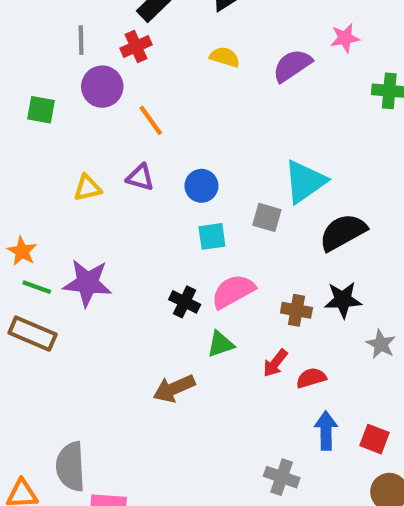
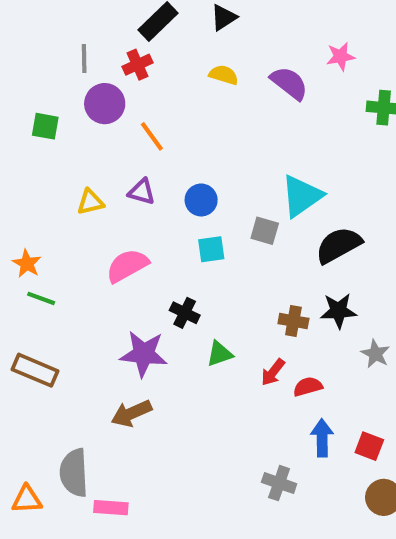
purple semicircle: (292, 65) -> (289, 83), turned 72
purple star: (87, 283) -> (144, 354), moved
pink semicircle: (233, 291) -> (127, 266), moved
brown rectangle: (33, 334) -> (35, 370), moved
brown arrow: (174, 388) -> (131, 413), moved

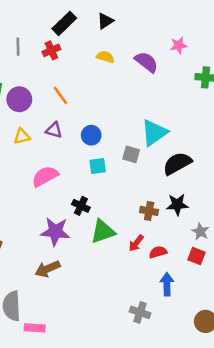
purple circle: (105, 104) -> (19, 99), moved
green triangle: (220, 354) -> (103, 232), size x1.5
red square: (369, 446) -> (197, 256), moved

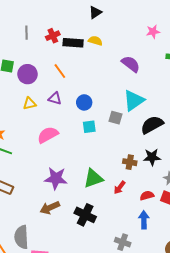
black rectangle: (64, 23) -> (73, 43), moved, turned 48
purple semicircle: (146, 62) -> (131, 64), moved
black cross: (81, 206) -> (85, 215), moved, size x1.5
red semicircle: (158, 252) -> (147, 196), moved

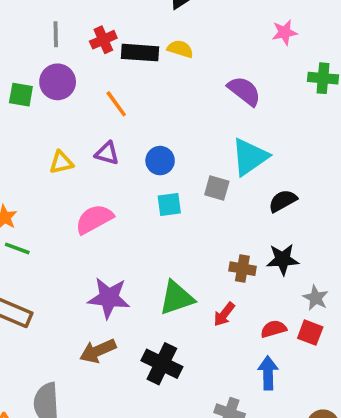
purple circle: (28, 74) -> (58, 82), moved
black semicircle: (152, 125) -> (283, 201), size x0.7

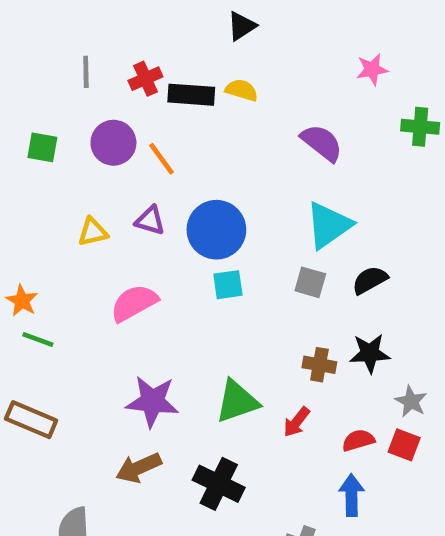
purple circle: (58, 82) -> (113, 143), moved
blue circle: (160, 161) -> (216, 230), size x1.6
gray square: (217, 188) -> (310, 282), moved

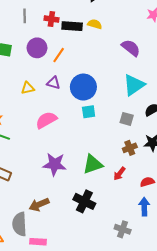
red cross: (145, 79) -> (51, 19), turned 32
orange line: (162, 159) -> (59, 55), turned 70
gray square: (310, 282) -> (127, 119), moved
brown cross: (319, 365) -> (130, 148), turned -32
brown arrow: (139, 468) -> (39, 205), moved

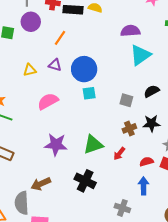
purple circle: (37, 48) -> (31, 22), moved
purple semicircle: (131, 48) -> (130, 31), turned -42
cyan triangle: (134, 85) -> (140, 55), moved

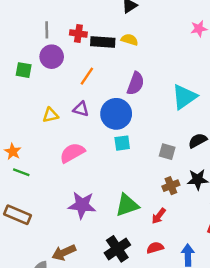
purple semicircle: (130, 31) -> (136, 83), moved, turned 114
red semicircle: (146, 162) -> (155, 248), moved
black cross: (85, 181) -> (117, 249), turned 30

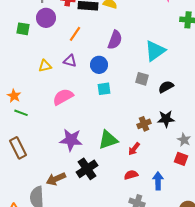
blue circle: (116, 114) -> (99, 65), size x0.7
gray square: (167, 152) -> (142, 79), moved
brown rectangle: (18, 215) -> (18, 148), turned 40
black cross: (117, 249) -> (87, 169), moved

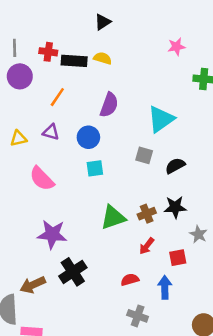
pink semicircle: (63, 97) -> (42, 179), turned -105
green triangle: (108, 140) -> (113, 218), moved
red arrow: (134, 149) -> (147, 246), moved
red square: (181, 159) -> (178, 258), moved, turned -32

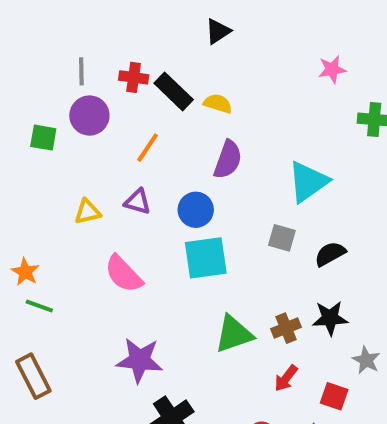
yellow semicircle: (103, 58) -> (218, 103), moved
black rectangle: (74, 61) -> (174, 91), turned 40
cyan square: (95, 168) -> (206, 258), size x1.6
red square: (178, 258) -> (334, 396), turned 30

